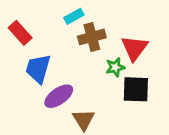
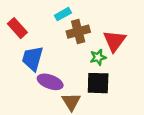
black square: (136, 89) -> (98, 83), moved
purple ellipse: (59, 96) -> (50, 82), turned 55

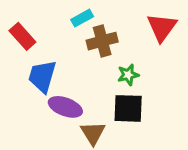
red triangle: (114, 41) -> (162, 27), moved

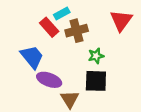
red rectangle: (22, 36) -> (49, 27), moved
blue trapezoid: (42, 76) -> (32, 57), turned 125

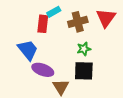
red rectangle: (49, 27) -> (43, 24), turned 48
brown cross: (77, 31) -> (78, 22), moved

